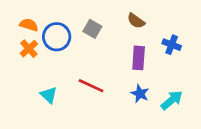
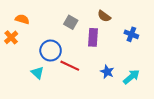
blue circle: (57, 37) -> (51, 51), moved
orange cross: (29, 49) -> (11, 37), moved
purple rectangle: (139, 58) -> (93, 37), moved

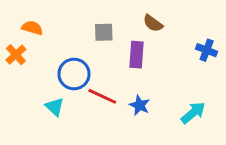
gray square: (71, 22) -> (104, 32), turned -32
blue cross: (131, 34) -> (207, 50), moved
blue star: (107, 72) -> (140, 105), moved

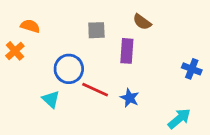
blue cross: (207, 50) -> (192, 69), moved
cyan arrow: (193, 113) -> (179, 119), moved

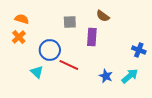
orange cross: (15, 51) -> (19, 37), moved
blue star: (130, 98) -> (106, 76), moved
cyan arrow: (179, 119) -> (130, 76), moved

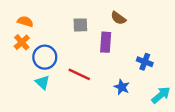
blue circle: (50, 50) -> (45, 57), moved
blue cross: (139, 50) -> (145, 62), moved
cyan arrow: (130, 76) -> (161, 95), moved

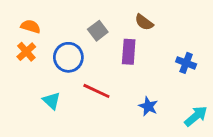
gray square: (80, 25) -> (98, 31), turned -35
blue circle: (45, 57) -> (68, 57), moved
blue cross: (145, 62) -> (186, 63), moved

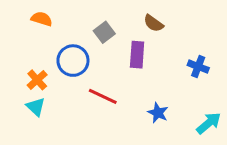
orange semicircle: (31, 26) -> (42, 19), moved
orange cross: (26, 52) -> (37, 80), moved
cyan triangle: (52, 101) -> (36, 107), moved

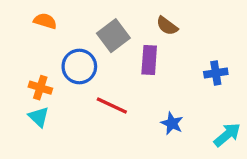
gray square: (104, 32) -> (113, 36), size x1.4
blue cross: (198, 67) -> (216, 73), turned -30
orange cross: (37, 80) -> (40, 88), turned -30

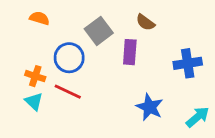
blue cross: (216, 73) -> (188, 63), size x1.4
red line: (112, 106) -> (68, 92), moved
blue star: (172, 123) -> (150, 107), size x1.4

